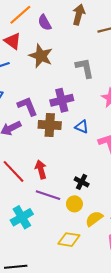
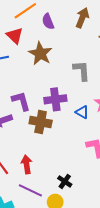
blue triangle: (82, 127) -> (82, 112), moved

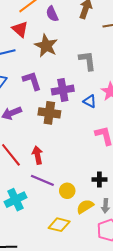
purple L-shape: (21, 101) -> (32, 81), moved
black cross: (65, 181) -> (99, 180), moved, turned -32

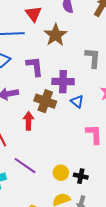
blue triangle: (90, 101) -> (77, 101), moved
red arrow: (37, 155) -> (29, 121), moved
yellow circle: (67, 191) -> (61, 173), moved

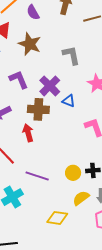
purple cross: (63, 82) -> (50, 86), turned -30

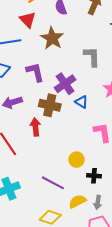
yellow circle: (73, 173) -> (77, 160), moved
purple line: (37, 176) -> (53, 183), moved

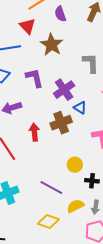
brown cross: (50, 105) -> (61, 123), moved, turned -35

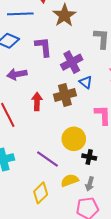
yellow circle: (75, 165) -> (74, 139), size x1.5
yellow diamond: (48, 222) -> (41, 193), turned -70

